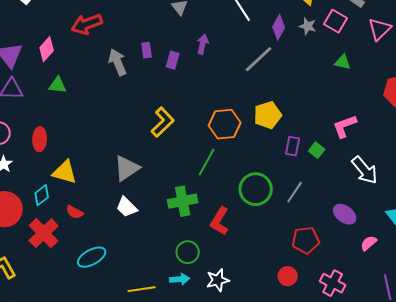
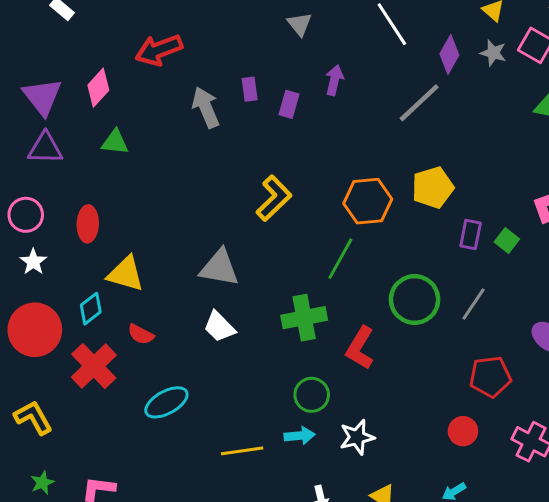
gray triangle: (127, 168) -> (219, 268), turned 44

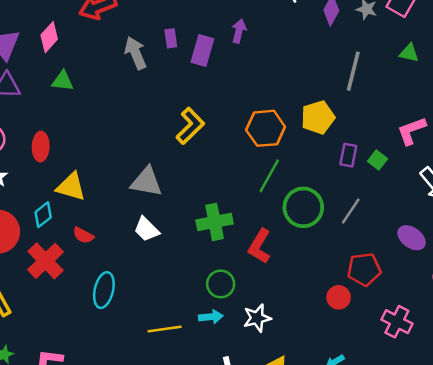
gray line: (419, 103) -> (353, 71), moved, turned -33
purple rectangle: (289, 104) -> (202, 50), size x1.4
green line: (340, 259) -> (269, 176), moved
cyan ellipse: (166, 402) -> (104, 290), turned -48
red circle: (463, 431) -> (339, 297), moved

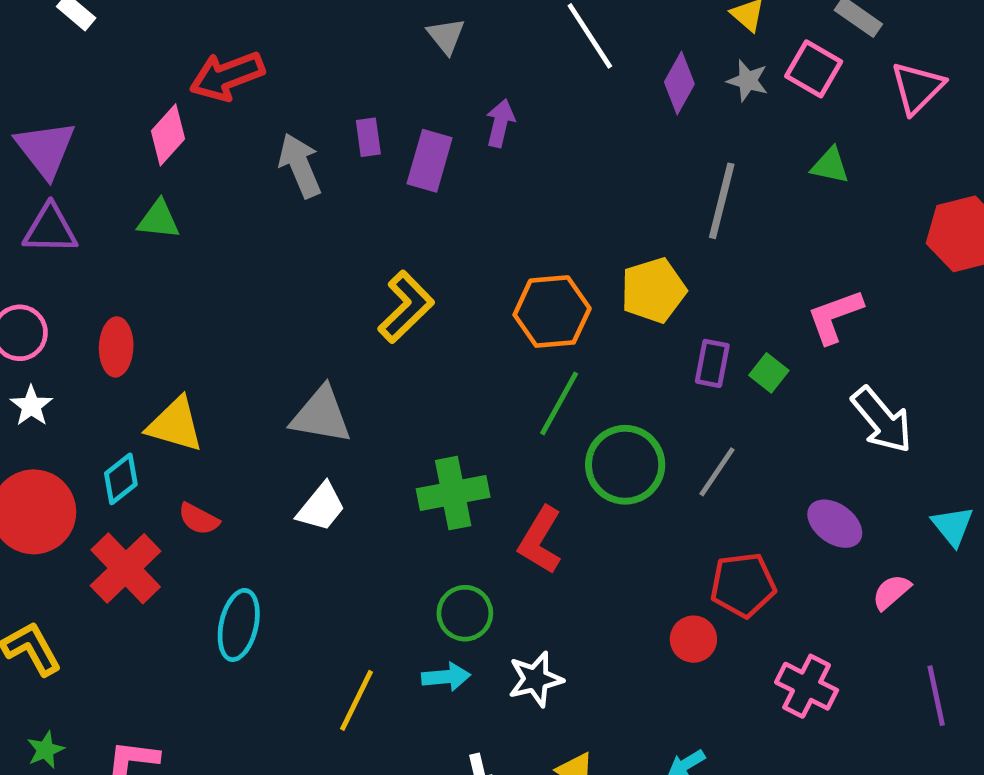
pink diamond: (49, 37) -> (168, 135), moved
white trapezoid: (146, 229) -> (321, 507), turned -96
yellow line: (165, 329) -> (356, 700), turned -56

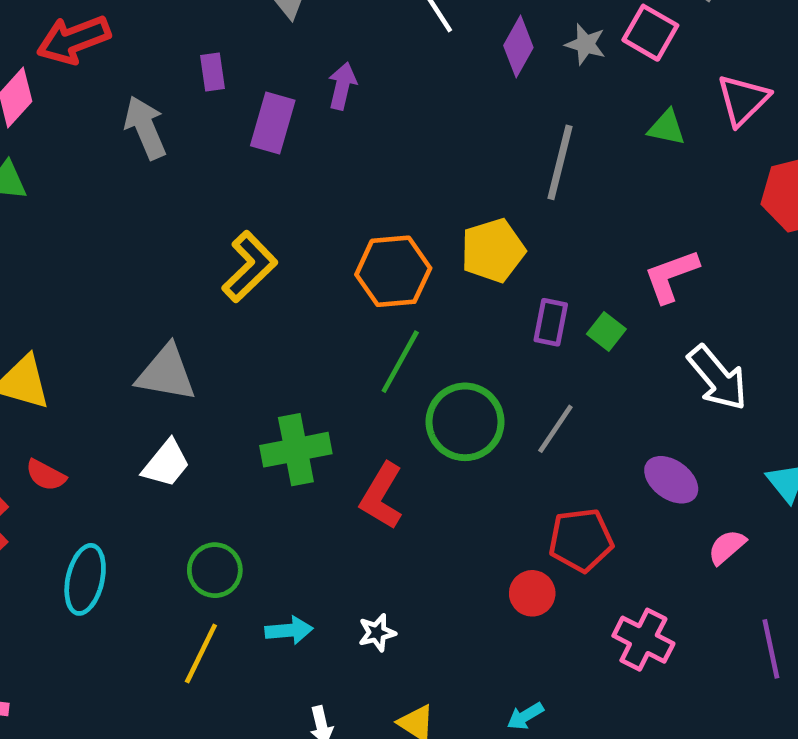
pink triangle: (917, 88) -> (743, 100), moved
purple rectangle: (368, 137) -> (213, 72), moved
green circle: (465, 613) -> (215, 570), moved
white star: (536, 679) -> (377, 633), size x0.7

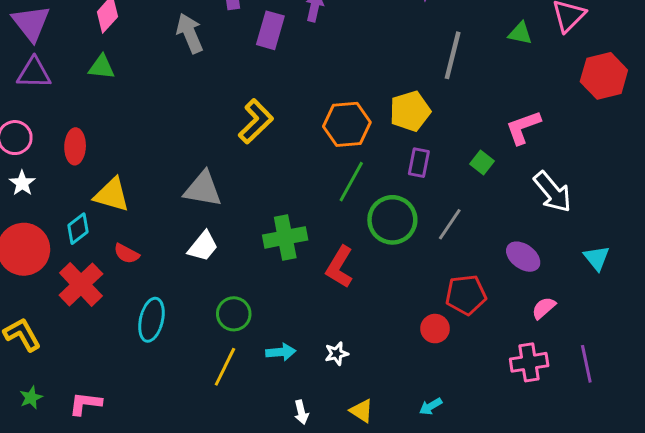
purple rectangle: (551, 322) -> (419, 163), moved
pink semicircle: (727, 547) -> (544, 308), moved
pink cross: (643, 640) -> (529, 362), moved, turned -36

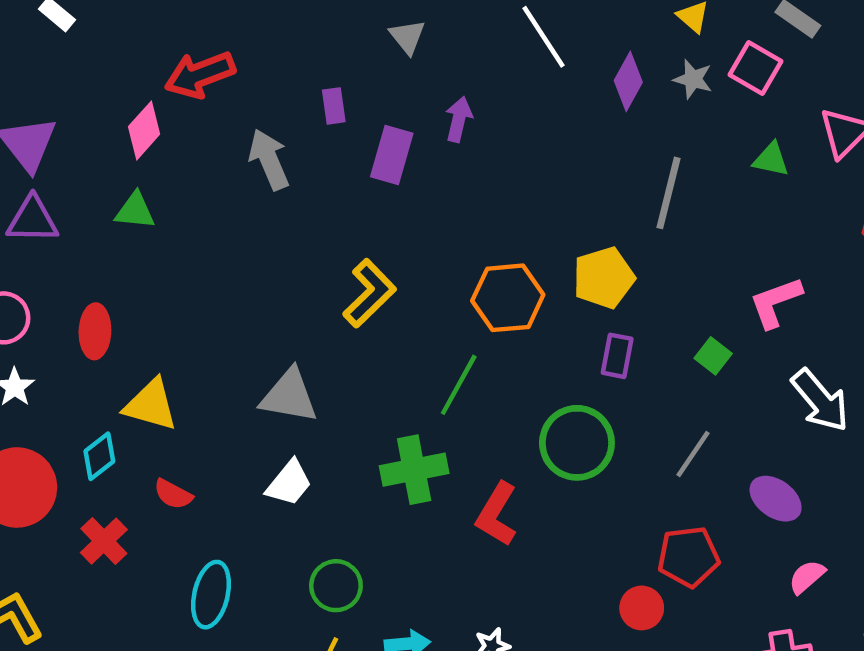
green line: (351, 182) -> (459, 385), moved
gray line: (450, 224) -> (693, 454), moved
red cross: (81, 284) -> (104, 541), size x0.7

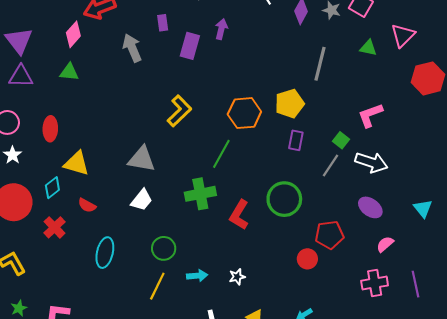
white arrow: (820, 400) -> (371, 162), moved, turned -32
green circle: (577, 443) -> (284, 199), moved
gray line: (693, 454) -> (330, 165), moved

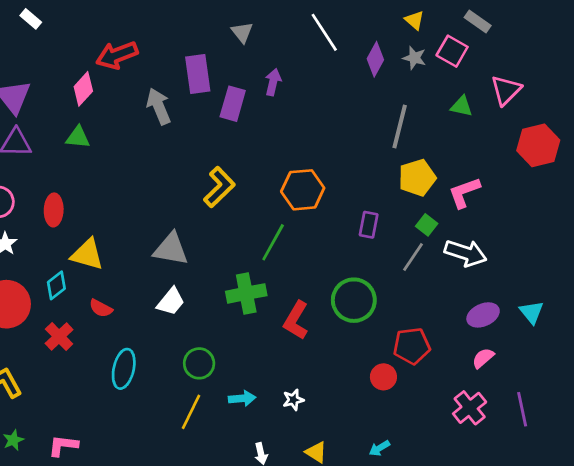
purple rectangle: (163, 23) -> (198, 74), size x1.8
yellow pentagon: (290, 104) -> (417, 178), moved
purple ellipse: (370, 207) -> (483, 315), moved, turned -60
pink cross: (375, 283) -> (470, 408), turned -30

